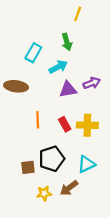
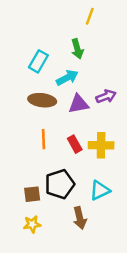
brown ellipse: (16, 86) -> (42, 100), moved
brown arrow: (69, 188) -> (80, 218), turned -66
yellow star: (44, 193) -> (32, 224), moved

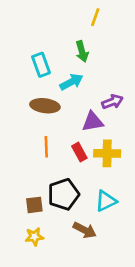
cyan rectangle: (38, 61) -> (41, 65), turned -50
purple triangle: (78, 104) -> (93, 122), moved
brown arrow: (80, 218) -> (85, 230), turned -50

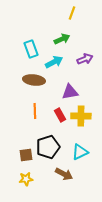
green arrow: (82, 51) -> (62, 39), turned -98
purple arrow: (112, 102) -> (85, 59), moved

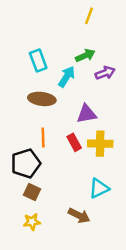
green arrow: (62, 39) -> (85, 56), moved
cyan arrow: (54, 62) -> (67, 77), turned -30
black pentagon: (48, 147) -> (26, 163), moved
brown square: (26, 155) -> (32, 192), turned 32

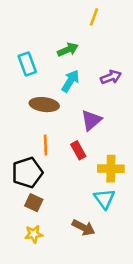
green arrow: (85, 56) -> (68, 50), moved
cyan rectangle: (38, 60) -> (27, 64), moved
purple triangle: (87, 114) -> (91, 120), turned -30
yellow cross: (100, 144) -> (111, 169), moved
cyan triangle: (99, 188) -> (104, 199), turned -40

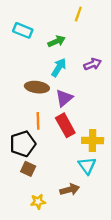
cyan rectangle: (27, 64) -> (23, 30), moved, turned -48
purple triangle: (91, 120) -> (64, 98), moved
red rectangle: (78, 150) -> (65, 125), size x1.5
brown arrow: (83, 227) -> (70, 190), turned -42
yellow star: (34, 234) -> (38, 202), moved

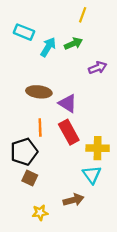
green arrow: (57, 41) -> (73, 44), moved
cyan arrow: (59, 67) -> (48, 47), moved
purple triangle: (64, 98) -> (68, 103), turned -48

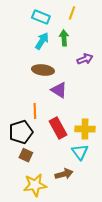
cyan rectangle: (24, 32) -> (41, 17), moved
green arrow: (73, 44) -> (64, 38), turned -70
brown ellipse: (39, 92) -> (43, 70), moved
red rectangle: (69, 132) -> (58, 128), moved
yellow star: (40, 213) -> (35, 185), size x1.6

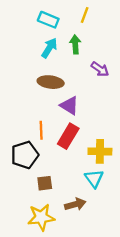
purple arrow: (85, 59) -> (100, 69), turned 56
red rectangle: (58, 128) -> (68, 136), moved, turned 60
brown square: (26, 155) -> (45, 183), moved, turned -32

